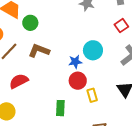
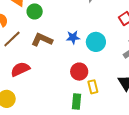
blue star: (75, 62) -> (73, 37), moved
green rectangle: (60, 108) -> (77, 101), moved

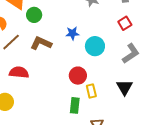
blue star: (73, 37) -> (72, 33), moved
red semicircle: (20, 69) -> (19, 72), turned 30

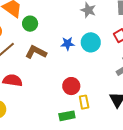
cyan circle: (95, 46) -> (91, 42), moved
green rectangle: (75, 105) -> (67, 116), turned 70

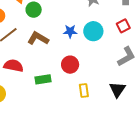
red circle: (71, 86) -> (70, 65), moved
green rectangle: (67, 116) -> (43, 79), moved

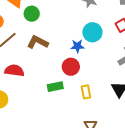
blue star: (70, 31) -> (77, 46), moved
green rectangle: (43, 79) -> (55, 87), moved

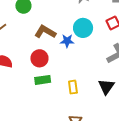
brown L-shape: (38, 42) -> (45, 32), moved
red circle: (71, 67) -> (39, 58), moved

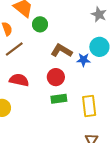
yellow rectangle: (73, 87) -> (89, 106), size x1.5

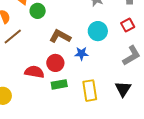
blue star: (83, 60) -> (81, 54), moved
red semicircle: (19, 80) -> (34, 72), moved

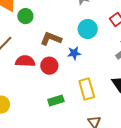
red semicircle: (34, 72) -> (25, 61), moved
green rectangle: (59, 84) -> (56, 101), moved

